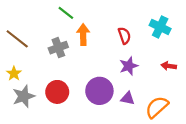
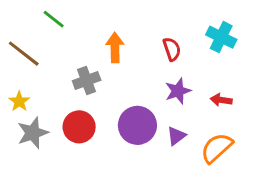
green line: (66, 13) -> (54, 19), moved
gray cross: (58, 48) -> (87, 80), moved
red arrow: (169, 66) -> (221, 100), moved
purple triangle: (128, 98) -> (176, 136), turned -48

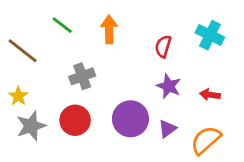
green line: (54, 19) -> (62, 25), moved
orange arrow: (115, 48) -> (109, 29), moved
red semicircle: (172, 49) -> (163, 46), turned -145
purple star: (178, 91) -> (169, 86), turned -30

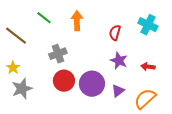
red circle: (75, 120) -> (64, 81), moved

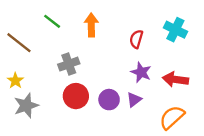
red arrow: (148, 67) -> (175, 79), size x1.5
purple circle: (92, 84) -> (109, 100), size x0.7
purple triangle: (118, 91) -> (134, 100), moved

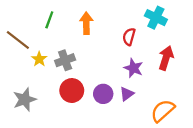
green line: (52, 21) -> (49, 20), turned 72
cyan cross: (175, 30) -> (156, 18), moved
red arrow: (175, 79) -> (166, 58), moved, turned 100
yellow star: (15, 81) -> (39, 59), moved

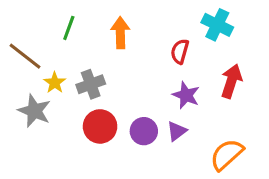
gray star: (25, 100) -> (34, 111), moved, turned -30

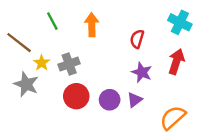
cyan cross: (217, 25) -> (180, 22), moved
green line: (69, 28) -> (52, 21), turned -48

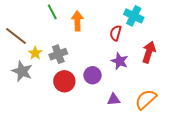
green line: (52, 21) -> (52, 12), moved
cyan cross: (180, 22) -> (134, 16), moved
purple circle: (110, 100) -> (92, 75), moved
purple triangle: (135, 100) -> (114, 99), moved, turned 32

